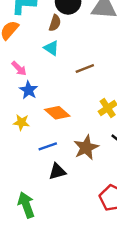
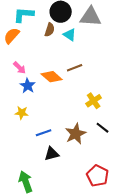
cyan triangle: (51, 48) -> (70, 35), moved
orange diamond: (57, 113) -> (52, 77), moved

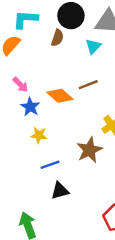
cyan triangle: (70, 35) -> (93, 46), moved, turned 40
yellow star: (22, 113) -> (39, 135), moved
brown star: (76, 134) -> (89, 150), moved

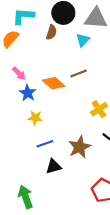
brown star: (89, 150) -> (80, 147), moved

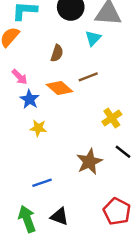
brown semicircle: (51, 32) -> (57, 53), moved
blue line: (45, 144) -> (42, 183), moved
black triangle: (54, 166) -> (59, 216), moved, turned 35

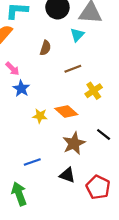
orange diamond: (59, 88) -> (66, 112), moved
yellow cross: (112, 118) -> (94, 91), moved
yellow star: (38, 128) -> (40, 116), moved
black triangle: (59, 216) -> (67, 175), moved

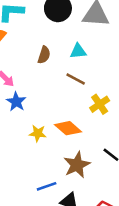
cyan triangle: (77, 35) -> (78, 51), moved, turned 40
brown line: (73, 69) -> (76, 79), turned 49
blue line: (32, 162) -> (47, 186), moved

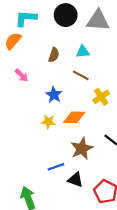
blue star: (16, 102) -> (54, 95), moved
orange diamond: (68, 128) -> (74, 117), turned -40

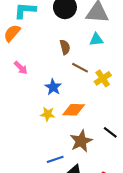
cyan triangle: (83, 52) -> (96, 40), moved
brown semicircle: (54, 55) -> (65, 47), moved, turned -32
yellow cross: (101, 97) -> (103, 78), moved

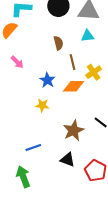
brown line: (80, 68) -> (72, 62), turned 49
orange diamond: (74, 110) -> (73, 86), moved
blue line: (55, 159) -> (33, 148), moved

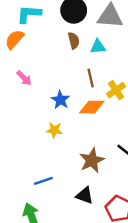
cyan triangle: (88, 36) -> (98, 47), moved
brown semicircle: (58, 43) -> (74, 41), moved

